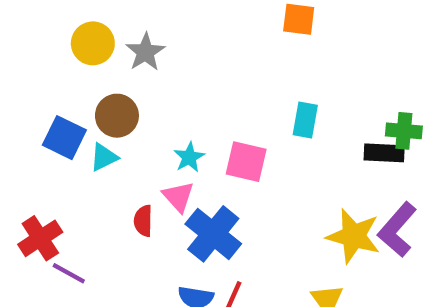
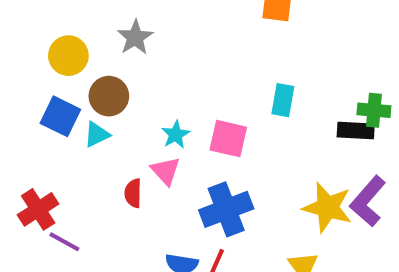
yellow circle: (93, 43) -> (68, 56), moved
blue cross: (213, 234) -> (226, 209), moved, turned 30

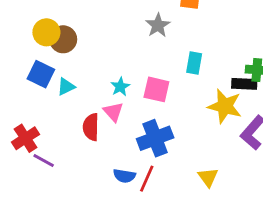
gray star: (135, 37) -> (158, 25), moved
brown circle: (109, 96) -> (63, 39), moved
red semicircle: (133, 193) -> (91, 127), size x1.4
yellow star: (327, 207) -> (225, 106), moved

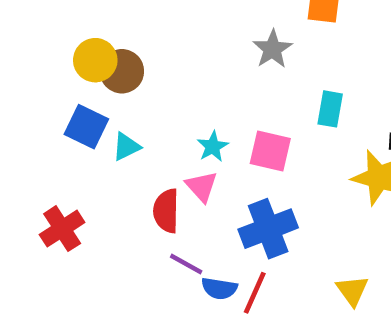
purple line: (44, 160) -> (186, 264), moved

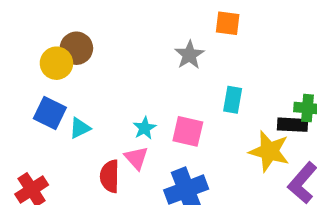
brown circle: (122, 71) -> (76, 48), moved

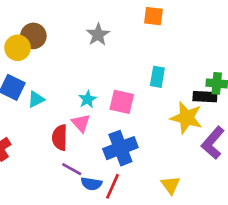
gray star: (189, 55) -> (98, 35), moved

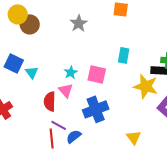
yellow circle: (18, 48) -> (18, 14), moved
cyan triangle: (36, 99) -> (32, 72), turned -40
blue semicircle: (91, 184) -> (74, 136), turned 133
red line: (113, 186) -> (52, 138), moved, turned -30

